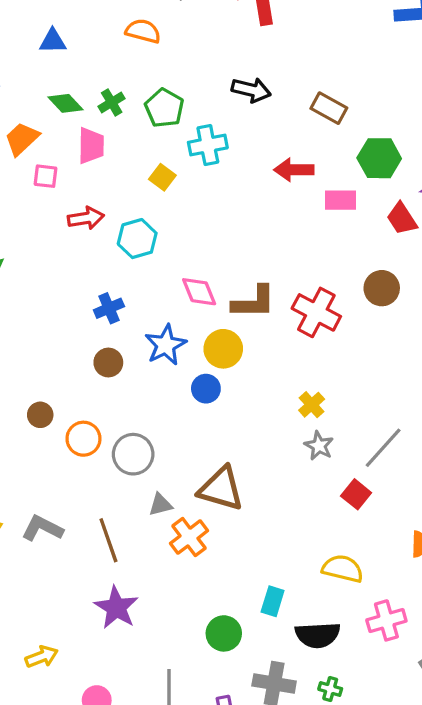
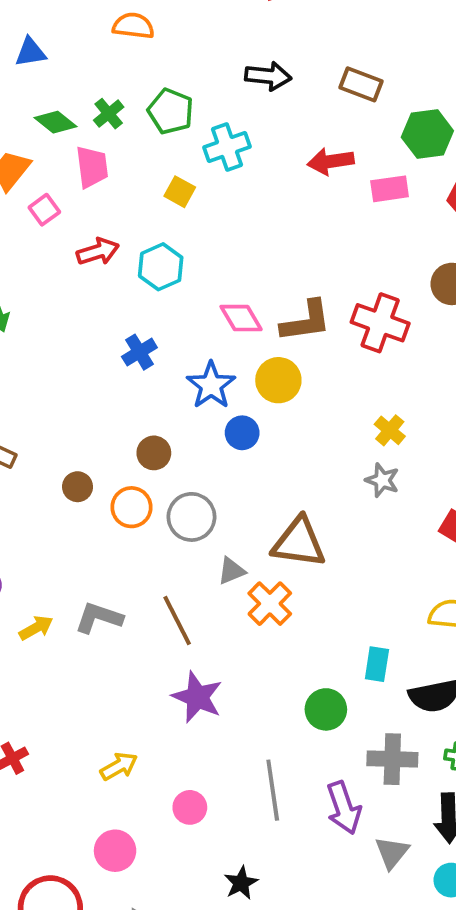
pink square: (46, 176) -> (44, 210), turned -35
brown circle: (108, 363) -> (154, 453), moved
blue circle: (206, 389) -> (242, 433), moved
gray star: (319, 446) -> (382, 480), moved

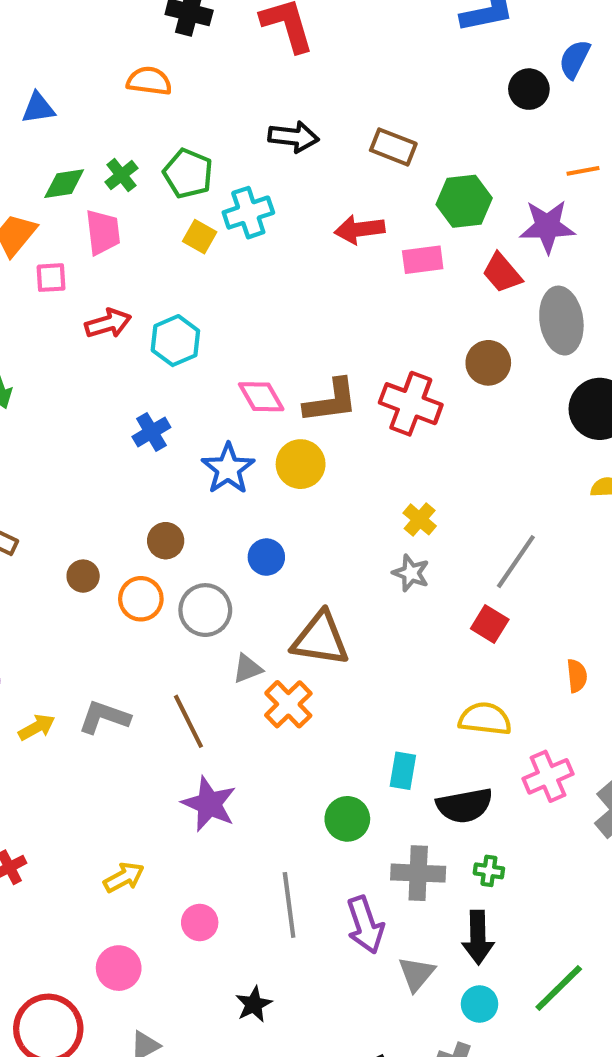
green diamond: (55, 122) -> (64, 184), turned -48
yellow square: (180, 192) -> (200, 237), moved
pink square: (44, 210) -> (51, 278), turned 32
blue circle: (242, 433) -> (266, 557), moved

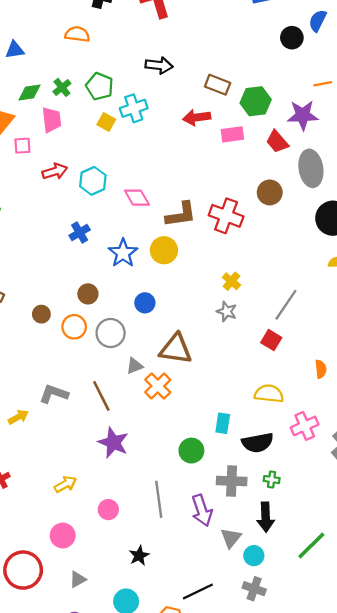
brown rectangle: (393, 147) -> (218, 85), moved
pink diamond: (261, 397) -> (137, 198), moved
yellow arrow: (37, 727) -> (18, 417), moved
cyan circle: (480, 1004) -> (254, 556), moved

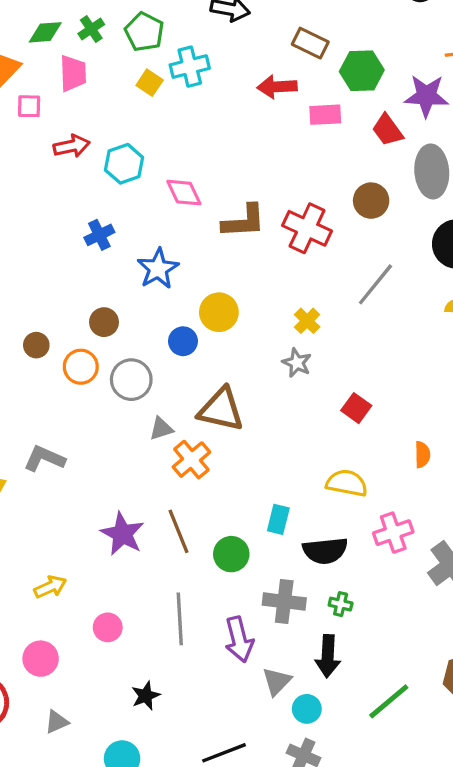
yellow circle: (164, 250) -> (219, 312), moved
gray line: (286, 305) -> (375, 284), moved
brown line: (101, 396) -> (178, 531), moved

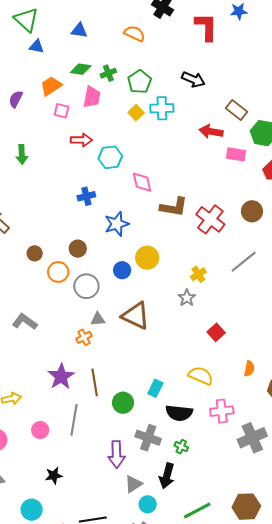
orange cross: (191, 460) -> (84, 337), moved, size x0.7
gray line: (180, 619) -> (74, 420), moved

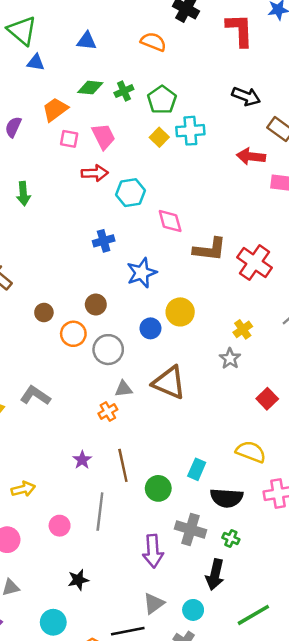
black arrow: (193, 79) -> (246, 96), moved
pink trapezoid: (92, 97) -> (103, 136), moved, turned -35
purple star: (61, 377) -> (82, 460), size x0.6
gray triangle: (133, 484) -> (154, 603), moved

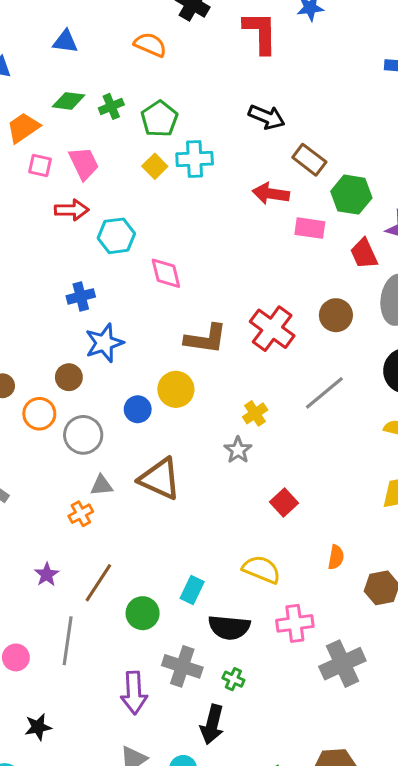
brown L-shape: (210, 249) -> (206, 339), moved
blue star: (142, 273) -> (104, 343), moved
brown line: (123, 465) -> (98, 583), turned 44

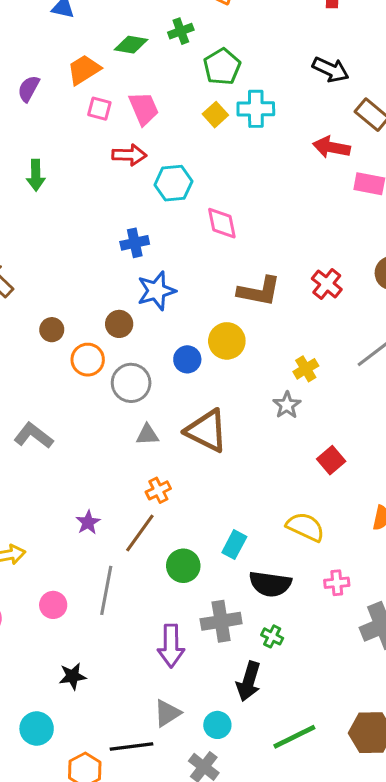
green cross: (111, 106) -> (181, 31), moved
red cross: (272, 329) -> (327, 284), size x0.7
orange cross: (81, 514) -> (158, 490), moved
pink cross: (295, 623) -> (337, 583), size x0.7
gray cross: (182, 666) -> (221, 621), turned -30

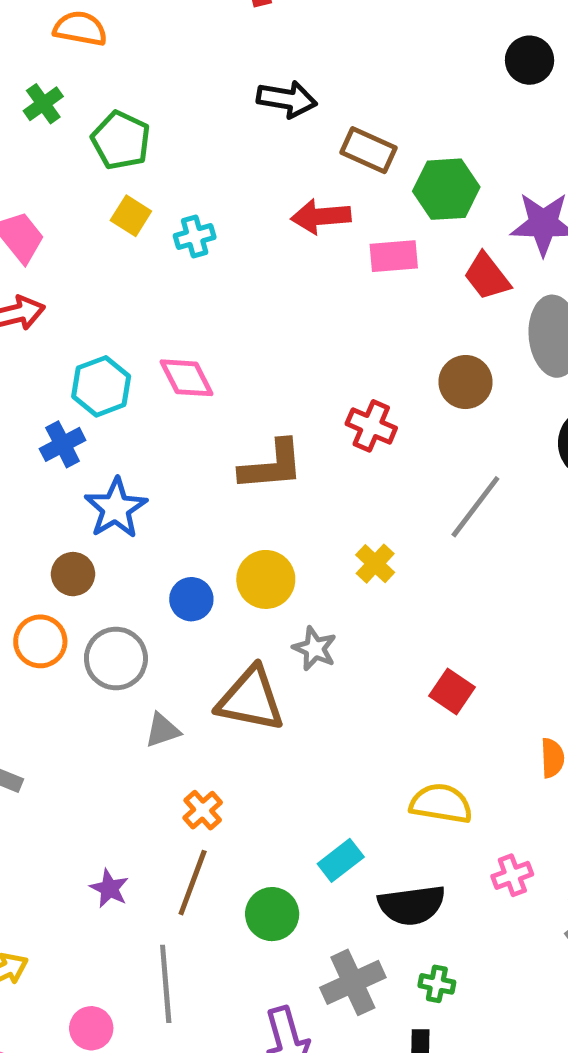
cyan cross: (256, 109) -> (195, 237), moved, size x0.7
cyan hexagon: (173, 183) -> (101, 386), moved
yellow circle: (227, 341) -> (266, 579), moved
gray star: (287, 405) -> (315, 649), moved
cyan rectangle: (234, 545) -> (341, 860), turned 40

